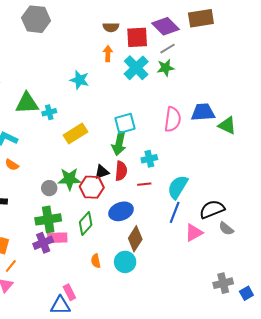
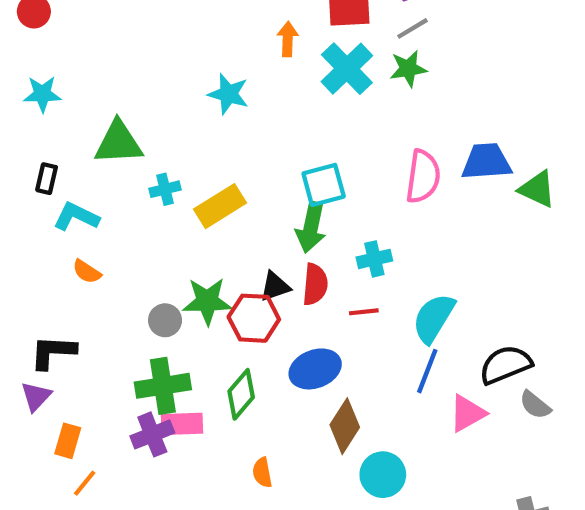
cyan cross: (49, 112) -> (165, 189), moved
cyan circle: (125, 262) -> (383, 475), moved

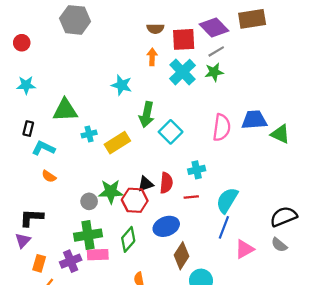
cyan square: (324, 185) -> (171, 132), turned -30
green arrow: (311, 227) -> (147, 114), moved
black semicircle: (505, 365) -> (284, 217), moved
purple cross: (152, 434) -> (71, 261), moved

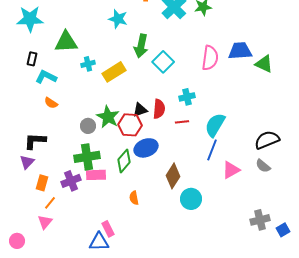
cyan star: (26, 85) -> (30, 19), size x1.5
green star: (111, 192) -> (108, 117), turned 30
blue ellipse: (166, 226) -> (146, 148), moved

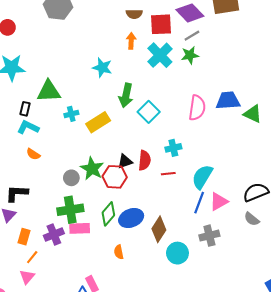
black rectangle: (32, 59) -> (25, 109), moved
blue ellipse: (146, 148) -> (131, 218), moved
pink triangle: (231, 170) -> (219, 202), moved
gray cross: (260, 220) -> (209, 236), moved

